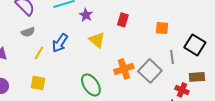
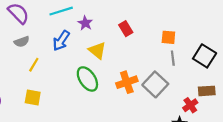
red rectangle: (123, 20) -> (126, 29), turned -48
blue arrow: (60, 43) -> (61, 41), moved
gray line: (172, 57) -> (173, 58), moved
green ellipse: (91, 85) -> (87, 79), moved
red cross: (182, 90) -> (190, 105), turned 32

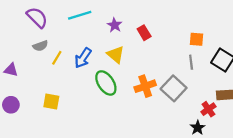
purple star: (85, 23) -> (115, 25), moved
orange square: (168, 37) -> (196, 39), moved
blue arrow: (61, 41) -> (83, 58), moved
yellow line: (34, 65) -> (57, 58), moved

